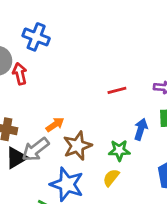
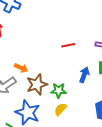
orange arrow: (55, 125) -> (21, 68), turned 56
green star: (119, 150) -> (59, 90), moved

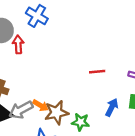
orange arrow: (21, 68) -> (41, 105), moved

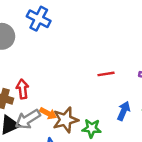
red arrow: (18, 44) -> (23, 89), moved

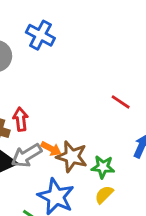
red line: (106, 74) -> (121, 102), turned 42
brown star: (66, 120) -> (72, 157), turned 30

